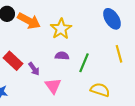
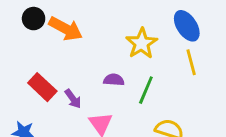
yellow star: (61, 29) -> (142, 43), moved
yellow line: (119, 54) -> (191, 62), moved

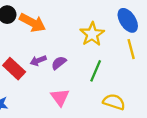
purple semicircle: (114, 80) -> (59, 63), moved, turned -42
purple arrow: (73, 99) -> (38, 61), moved, turned 105

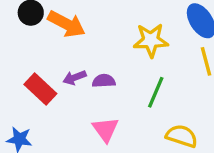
yellow star: (92, 34) -> (151, 40), turned 30
purple semicircle: (59, 63) -> (104, 81), turned 35

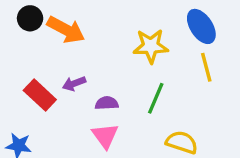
purple semicircle: (104, 81) -> (107, 103), moved

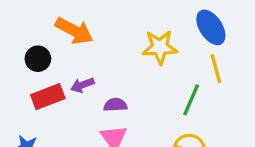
black circle: (30, 18) -> (38, 59), moved
red rectangle: (40, 95) -> (48, 97), turned -64
green line: (156, 98) -> (191, 100), moved

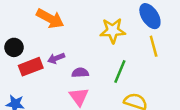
black circle: (38, 59) -> (14, 47), moved
green line: (191, 100) -> (120, 71), moved

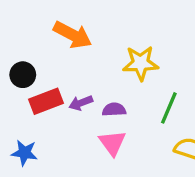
yellow star: (113, 31) -> (141, 63), moved
purple arrow: (56, 58) -> (81, 103), moved

